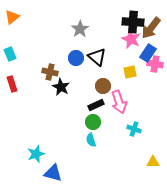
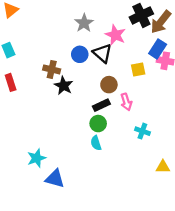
black cross: (133, 22) -> (141, 15), turned -30
pink star: (131, 39) -> (115, 35), moved
pink arrow: (119, 102) -> (126, 102), size x0.7

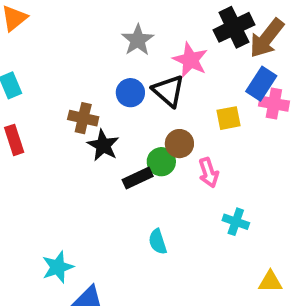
black rectangle: (101, 105) -> (138, 178), moved
green circle: (98, 124) -> (161, 162), moved

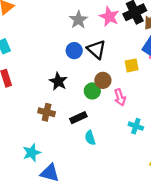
pink star: (190, 60) -> (109, 17), moved
brown cross: (83, 118) -> (47, 112), moved
black rectangle: (138, 178) -> (78, 118), moved

